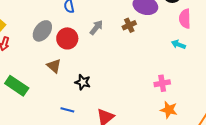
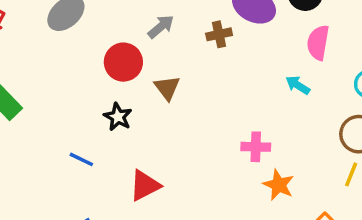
red circle: (67, 38) -> (123, 62), moved
brown triangle: (54, 66) -> (167, 88), moved
orange star: (169, 110) -> (279, 185), moved

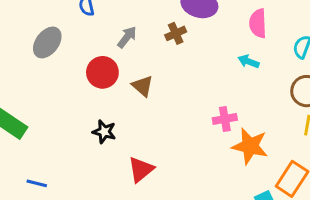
black star: (118, 117) -> (104, 132), moved
blue line: (81, 159) -> (37, 183), moved
orange star: (279, 185) -> (250, 146), size x1.4

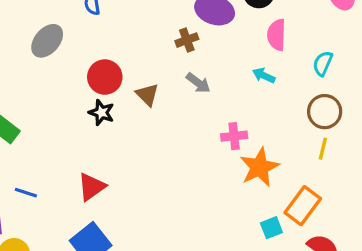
gray arrow: (127, 37) -> (198, 83), moved, turned 85
black star: (104, 132) -> (101, 113), moved
orange star: (250, 146) -> (259, 167), turned 30
red triangle: (141, 169) -> (92, 187), moved

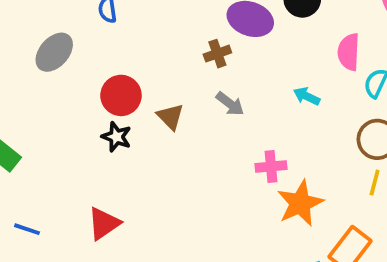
pink semicircle: (277, 35) -> (349, 52), moved

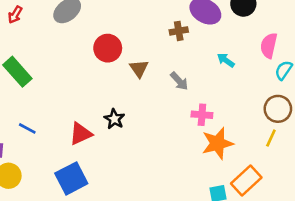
cyan arrow: (307, 96) -> (226, 60), moved
gray arrow: (230, 104) -> (179, 81), moved
black star: (116, 137) -> (114, 119), moved

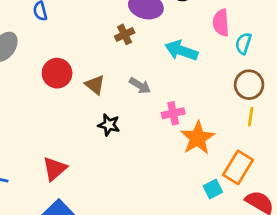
cyan arrow: (226, 60) -> (181, 51), size x1.6
black star: (114, 119) -> (109, 125), moved

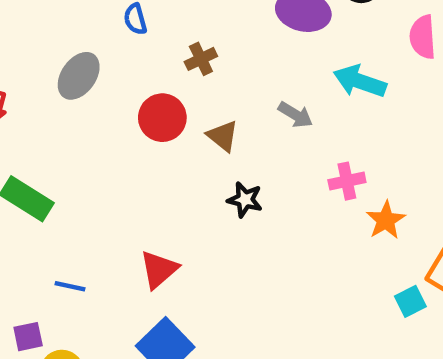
brown cross: (125, 34) -> (201, 59), moved
gray arrow: (140, 86) -> (295, 115), moved
orange star: (198, 138) -> (386, 220), size x0.7

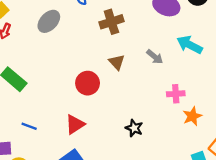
brown cross: (201, 59) -> (111, 22), size x1.5
red circle: (162, 118) -> (88, 83), moved
black star: (245, 200) -> (134, 128), moved

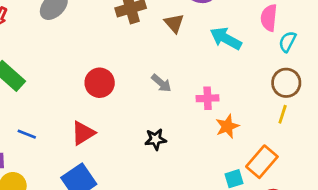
gray arrow: (155, 57) -> (161, 83), moved
brown triangle: (117, 62) -> (174, 23), moved
black star: (134, 128) -> (156, 139), turned -30

